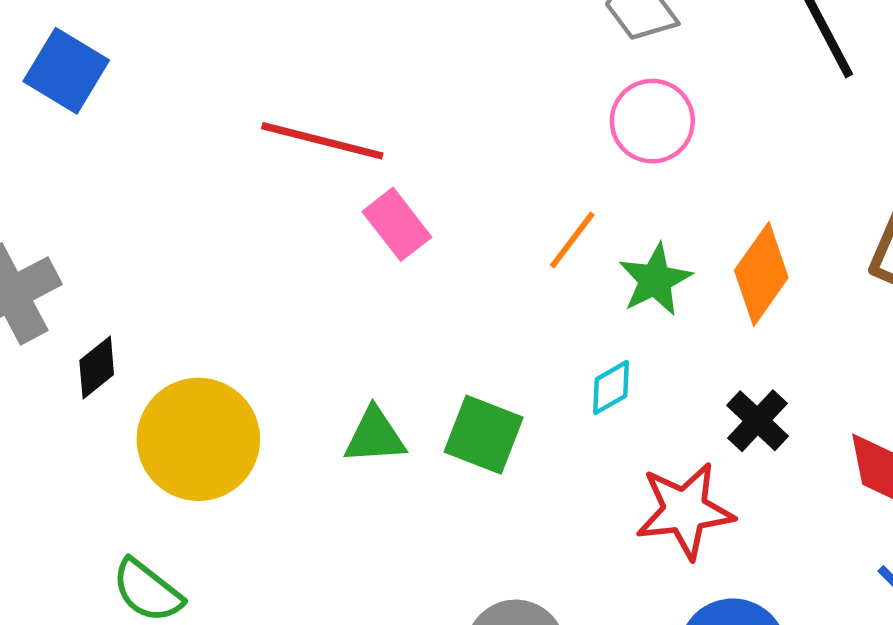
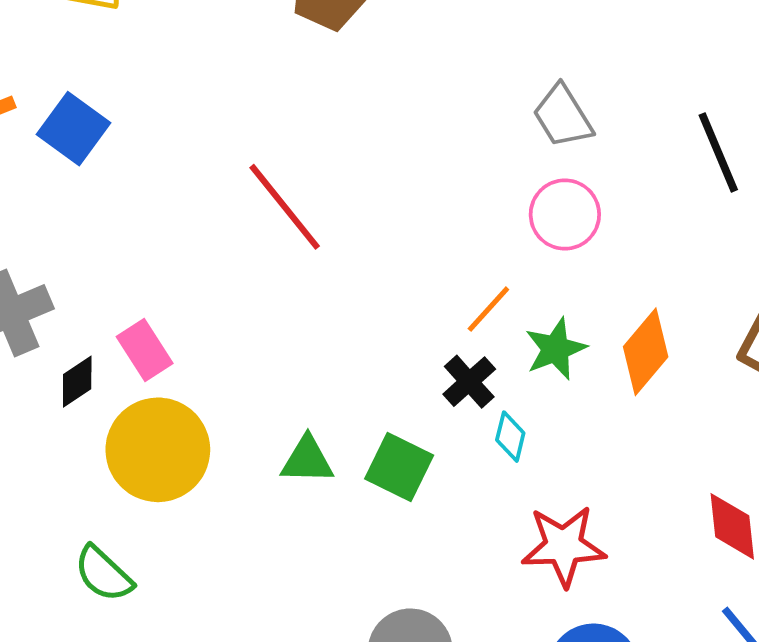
red line: (322, 141) -> (285, 207), turned 32
pink rectangle: (397, 224) -> (145, 350), moved
cyan diamond: (611, 388) -> (510, 437), turned -51
black cross: (757, 421) -> (469, 382), moved

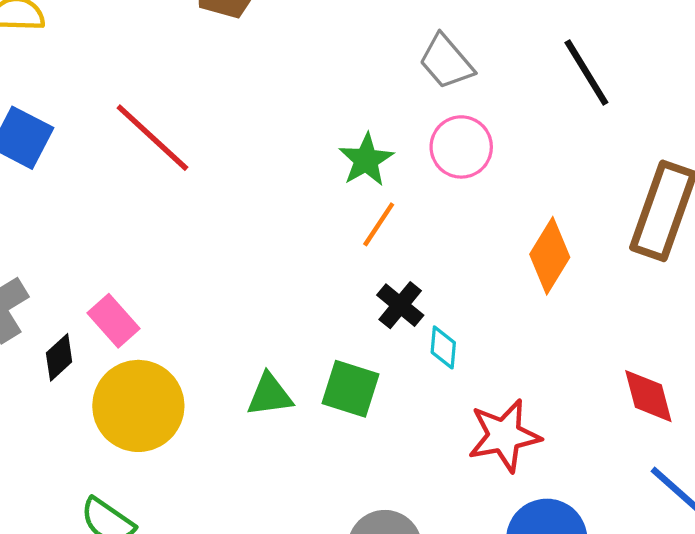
red line: (285, 207) -> (152, 138), moved
orange line: (488, 309) -> (379, 224), moved
green star: (556, 349) -> (366, 160), moved

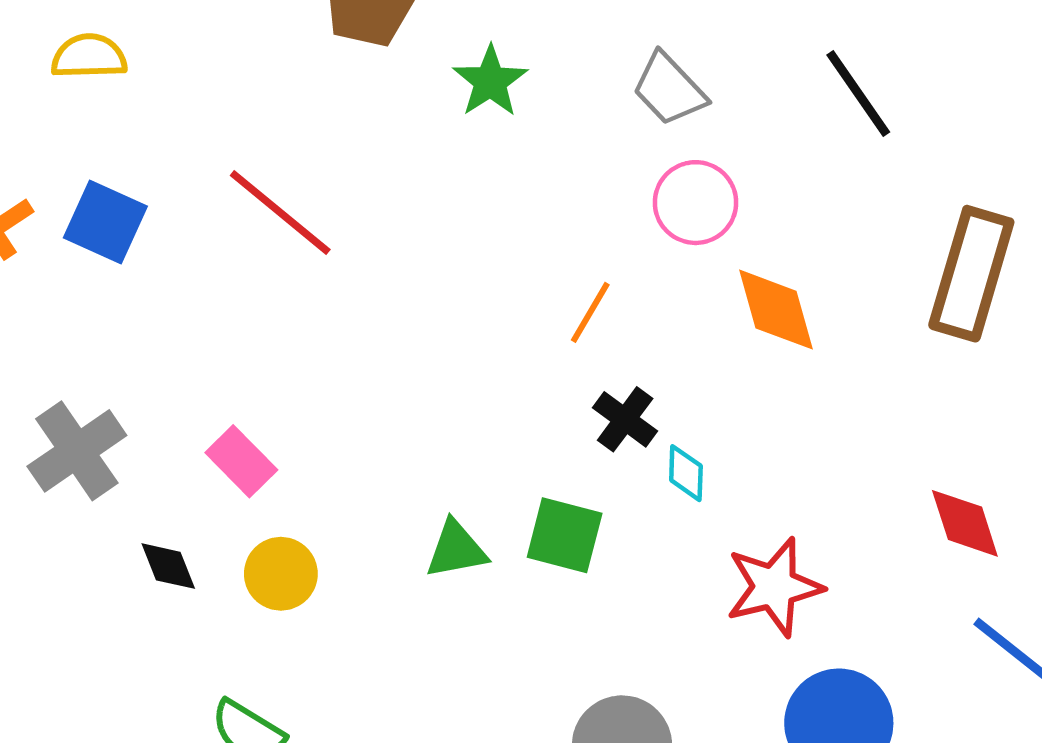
green star: (366, 160) -> (490, 81), moved
orange diamond: (550, 256) -> (776, 310), moved, turned -44
black diamond: (59, 357) -> (168, 566), moved, turned -66
yellow circle: (138, 406) -> (281, 574), size x0.6

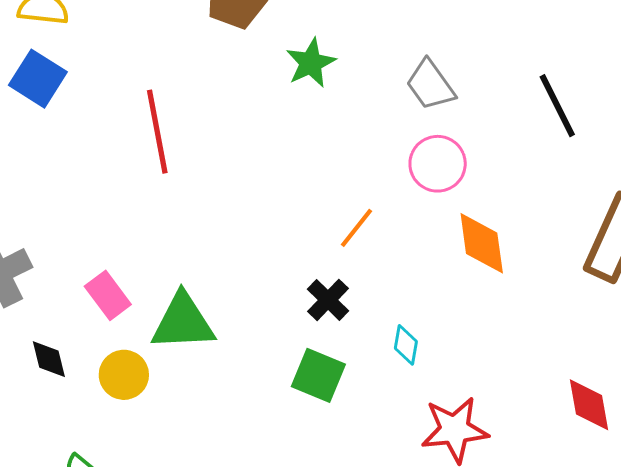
red line: (280, 212) -> (157, 132), turned 32
blue square: (105, 222) -> (38, 79), moved
black cross: (625, 419) -> (328, 300), moved
green triangle: (456, 549) -> (183, 322), moved, size x1.5

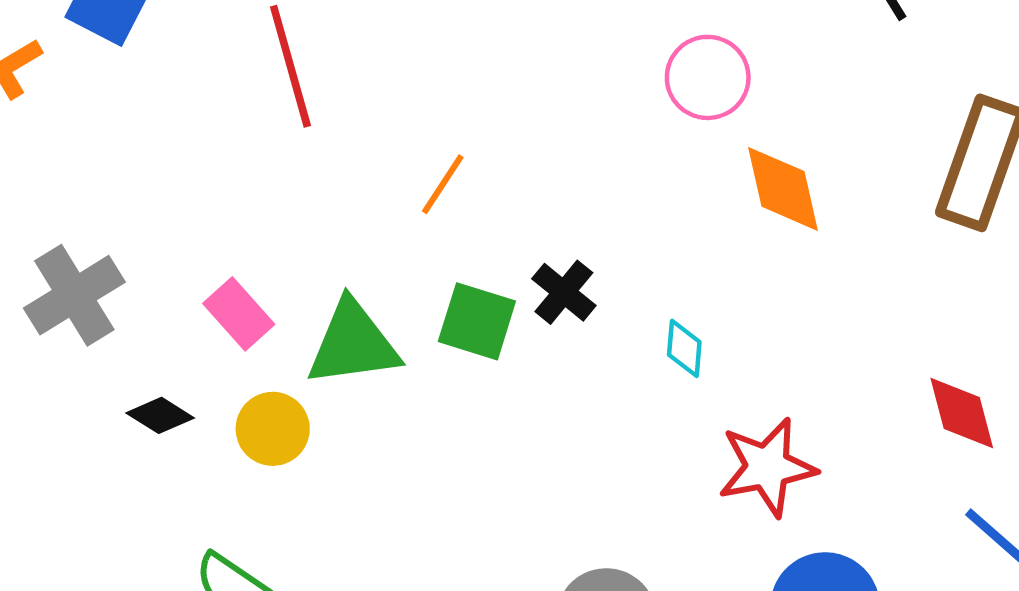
orange line: (357, 228) -> (443, 184), moved
black diamond: (49, 359) -> (160, 415), turned -39
green square: (318, 375) -> (477, 321), moved

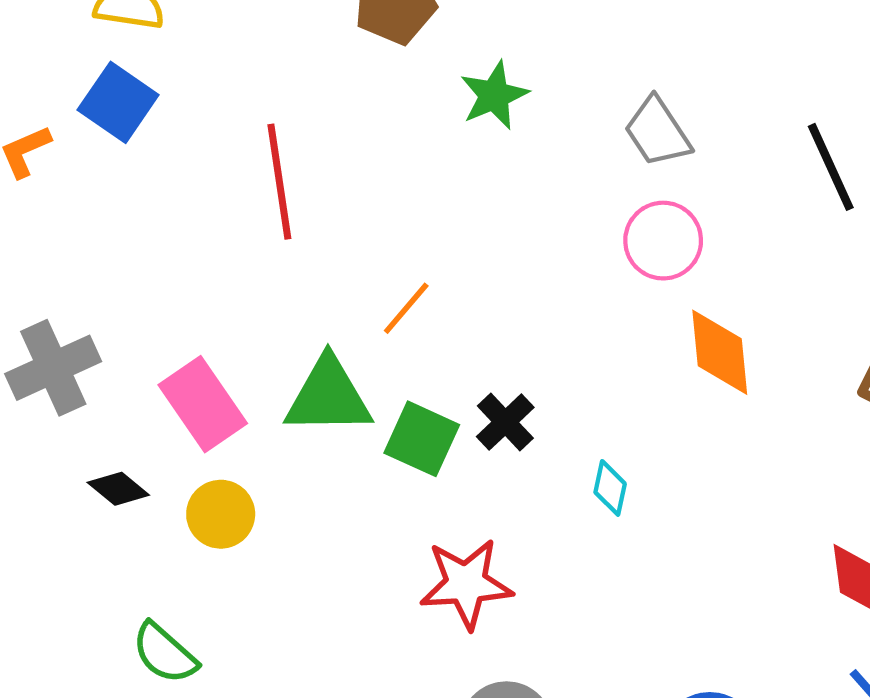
pink rectangle: (239, 314) -> (203, 404), size x1.4
green triangle: (353, 344) -> (328, 396), moved
red star: (767, 467) -> (466, 584), moved

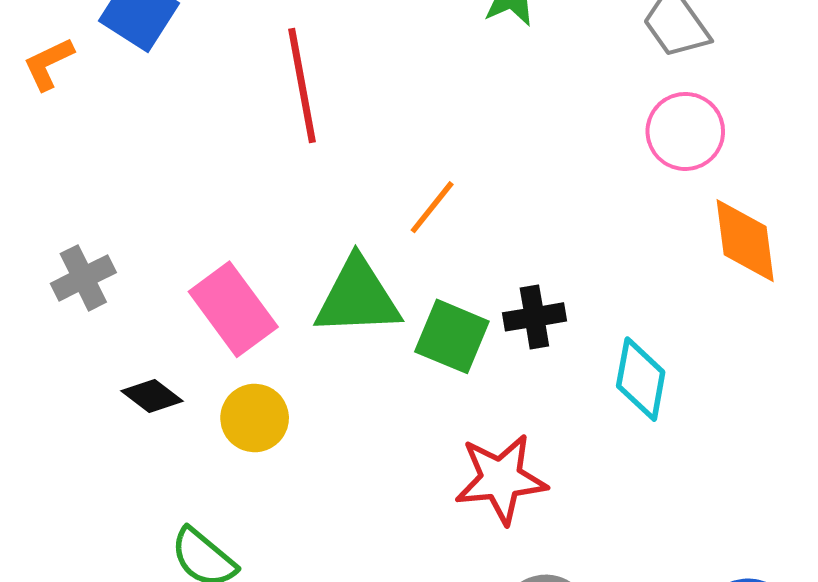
gray cross: (53, 368) -> (83, 278), size x0.7
black cross: (505, 422) -> (534, 317), turned 36
cyan diamond: (610, 488) -> (641, 379), size x1.5

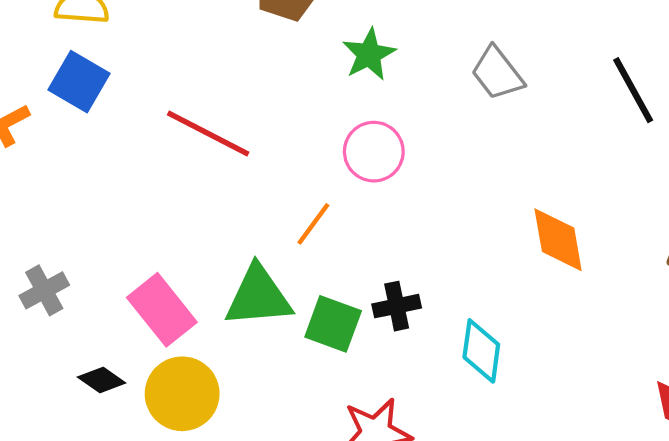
red line: (302, 86) -> (208, 134), turned -50
pink circle: (685, 131) -> (374, 152), moved
yellow circle: (255, 418) -> (182, 394), size x1.4

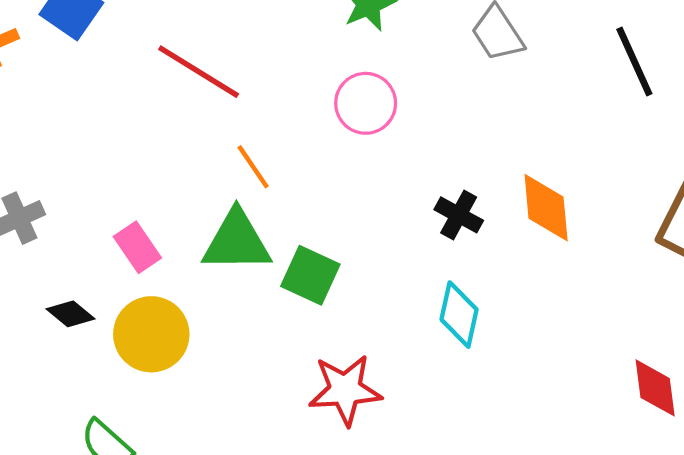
orange line: (313, 224) -> (253, 167), moved, turned -75
black cross: (397, 306) -> (459, 215), moved, turned 36
pink rectangle: (162, 310) -> (137, 247), size x0.7

